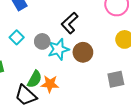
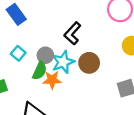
green semicircle: (35, 79) -> (40, 71), moved
orange star: (50, 84) -> (52, 80), moved

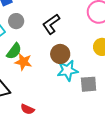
gray circle: (45, 55) -> (16, 21), moved
cyan star: (63, 62) -> (68, 70), moved

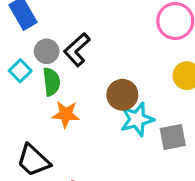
black L-shape: (51, 24) -> (77, 50), moved
green semicircle: (14, 51) -> (51, 82), moved, turned -36

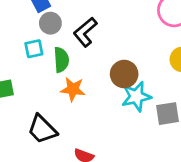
gray circle: (47, 51) -> (50, 23), moved
cyan square: (20, 71) -> (34, 49), turned 30

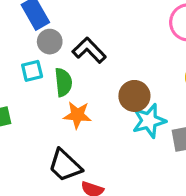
black L-shape: (85, 32) -> (89, 50), turned 88
black trapezoid: (42, 129) -> (65, 165), moved

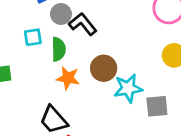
gray circle: (50, 42) -> (61, 14), moved
brown circle: (134, 96) -> (104, 68), moved

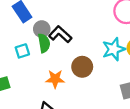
green semicircle: (58, 49) -> (44, 43), moved
cyan star: (128, 88) -> (114, 49), moved

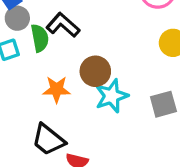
gray circle: (42, 29) -> (17, 18), moved
cyan star: (114, 49) -> (112, 96), moved

